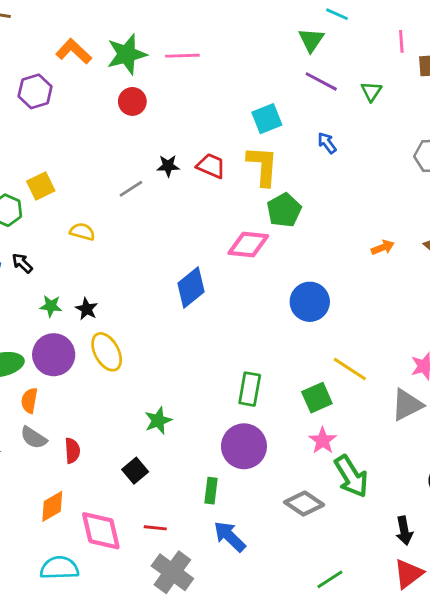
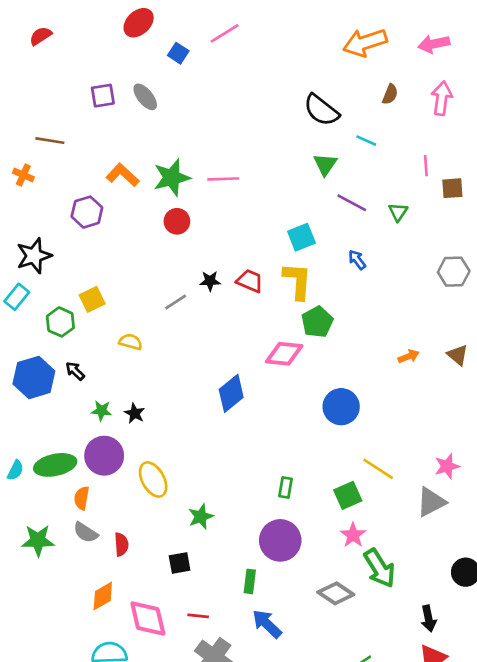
green triangle: (311, 40) -> (325, 164), moved
yellow ellipse: (107, 352) -> (153, 479), moved
green rectangle: (250, 389) -> (286, 487), size x0.7
black square: (135, 471) -> (180, 563), turned 30

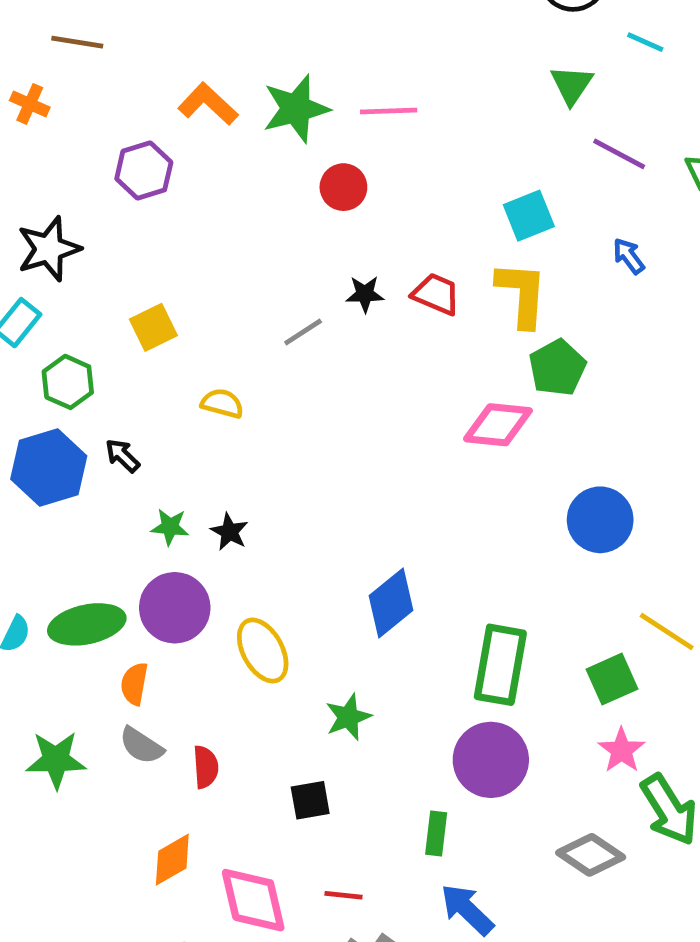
red circle: (177, 221) -> (343, 187), moved
green hexagon: (60, 322) -> (68, 382), moved
blue diamond: (231, 393) -> (391, 603), moved
green rectangle: (286, 487) -> (500, 665), size x2.0

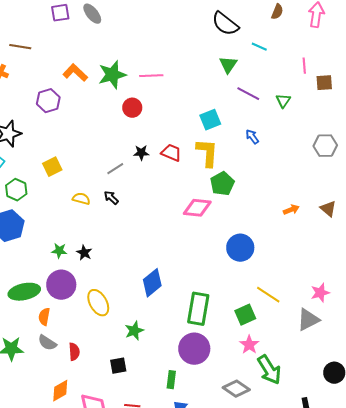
black arrow: (122, 456) -> (111, 198), moved

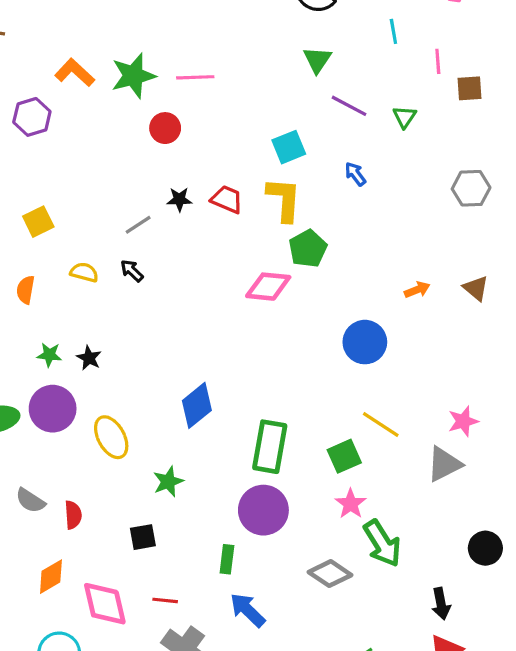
cyan line: (259, 47) -> (393, 31), moved, turned 56
blue circle: (240, 248) -> (365, 342), moved
orange semicircle: (44, 317) -> (26, 290), moved

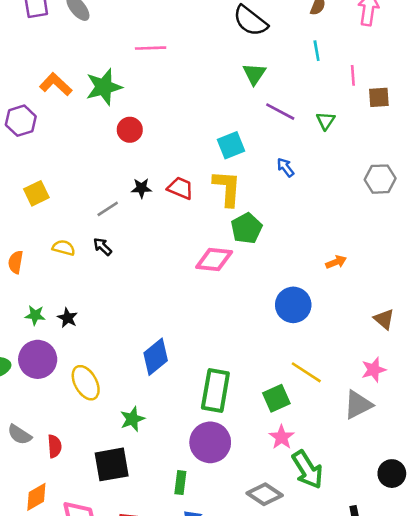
pink line: (195, 77) -> (151, 48), moved
yellow square: (38, 222) -> (36, 193), moved
brown triangle: (476, 288) -> (384, 319), moved
black square: (143, 537) -> (112, 464), size x1.6

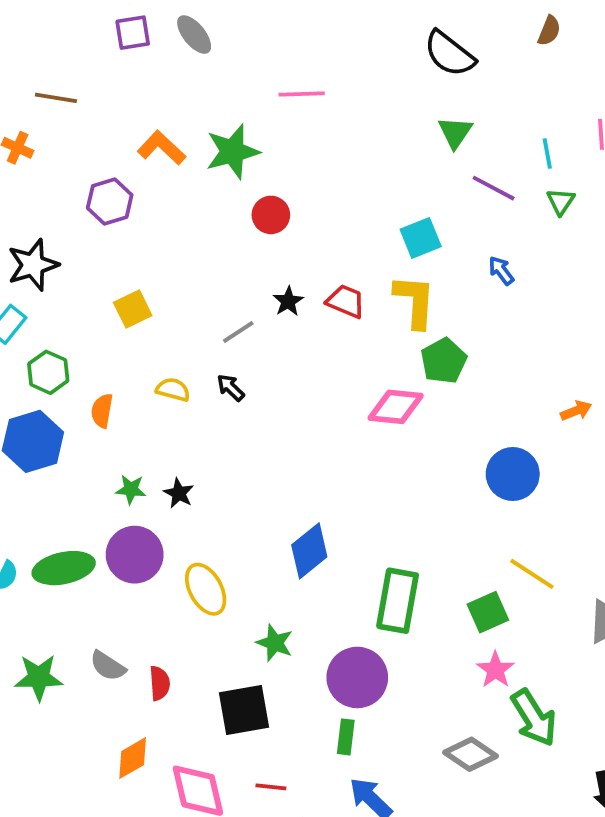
cyan line: (317, 51) -> (547, 154), moved
black star: (141, 188) -> (288, 301), turned -30
green star: (132, 419) -> (275, 643), turned -30
purple circle: (210, 442) -> (357, 677), moved

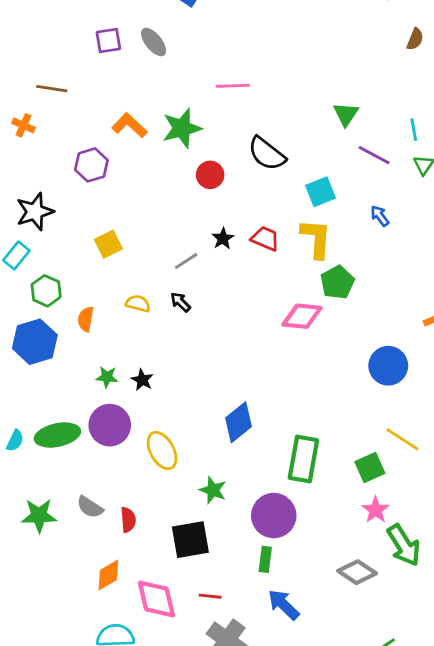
black semicircle: (449, 54) -> (267, 154), moved

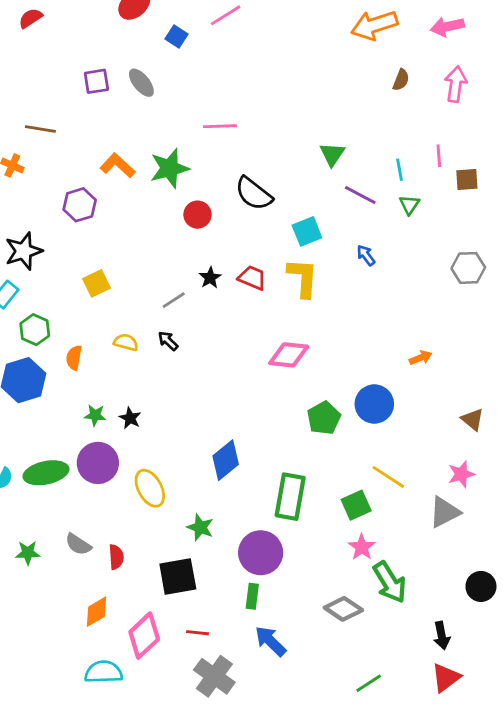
green pentagon: (337, 282) -> (324, 418), moved
green star: (39, 516) -> (28, 553), size x0.7
pink diamond: (156, 599) -> (144, 636), turned 60

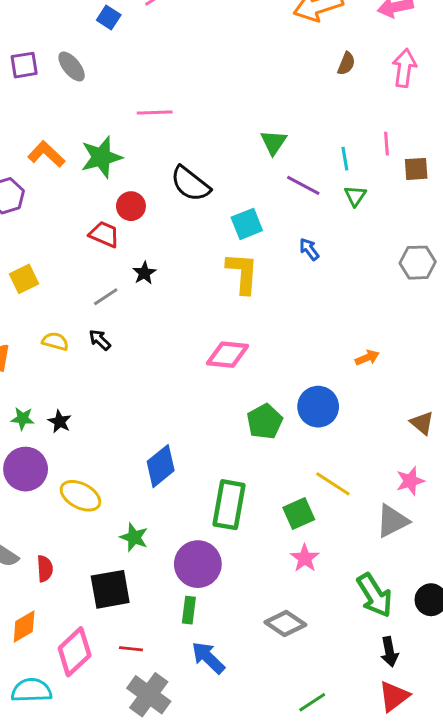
red trapezoid: (252, 278) -> (104, 234), moved
yellow ellipse: (150, 488) -> (80, 496), turned -33
green arrow: (390, 582) -> (375, 595), moved

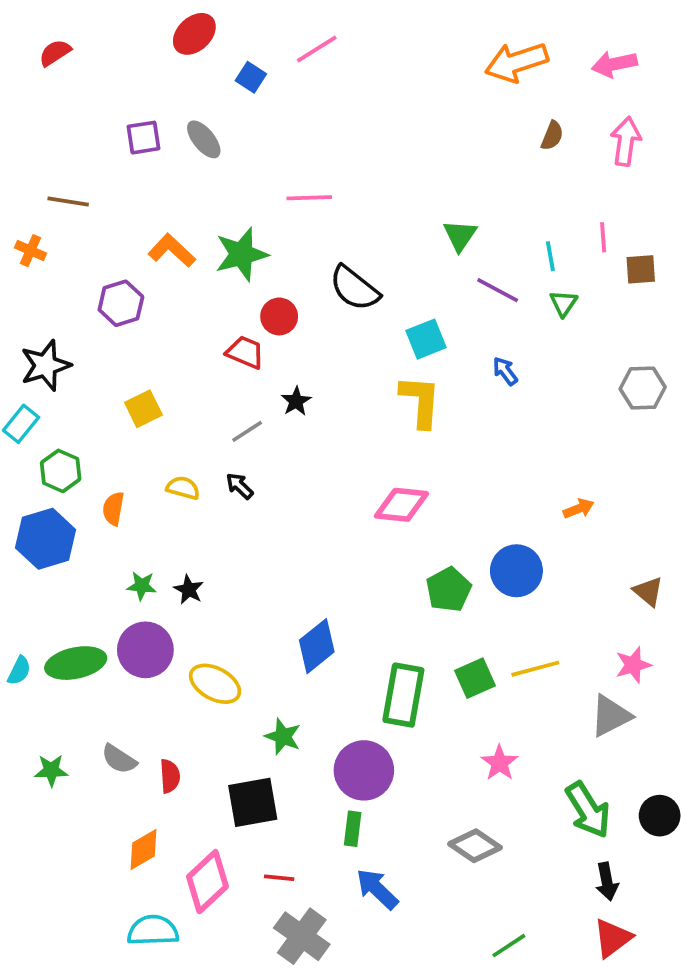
yellow line: (333, 484) -> (535, 669), turned -48
green square: (299, 514) -> (475, 678), moved

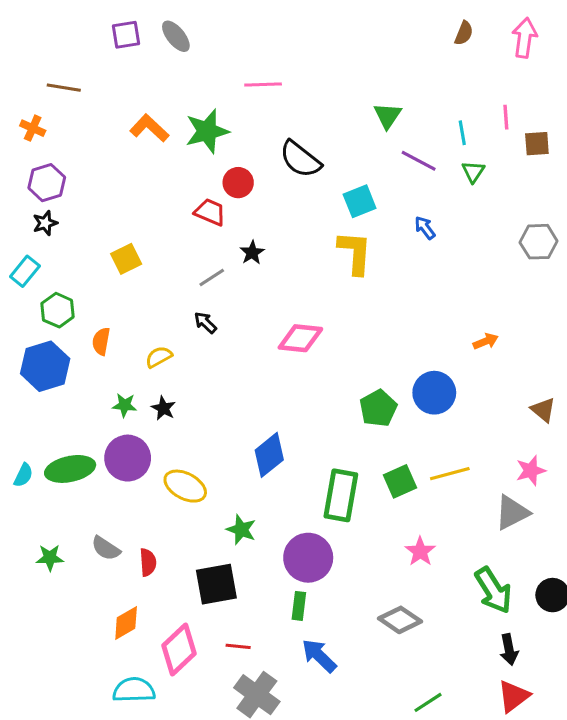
purple hexagon: (121, 303) -> (47, 183), moved
black star: (46, 365) -> (45, 223), size x0.6
yellow semicircle: (183, 488) -> (159, 357), moved, turned -44
pink diamond: (402, 505) -> (300, 338), moved

